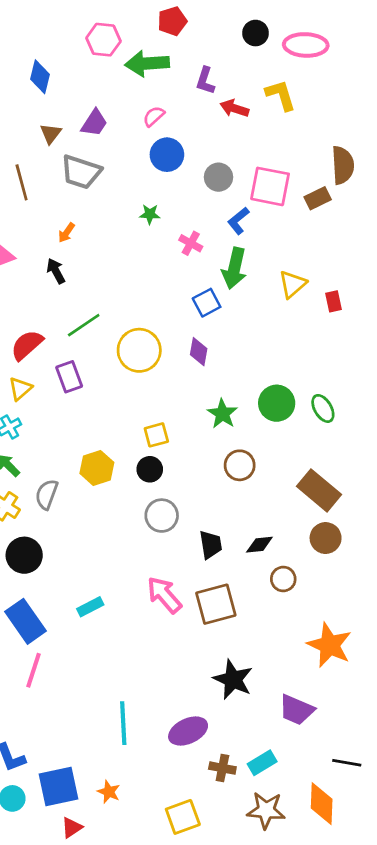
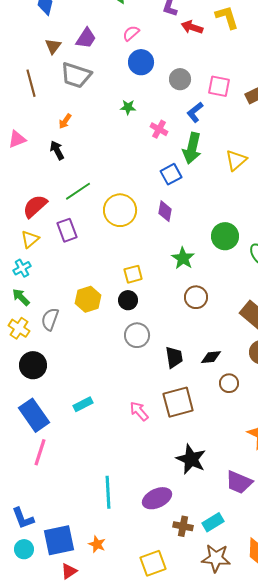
pink square: (270, 186) -> (219, 86), size x0.7
green circle: (277, 403) -> (225, 236), moved
pink arrow: (164, 595) -> (139, 411), moved, size x0.7

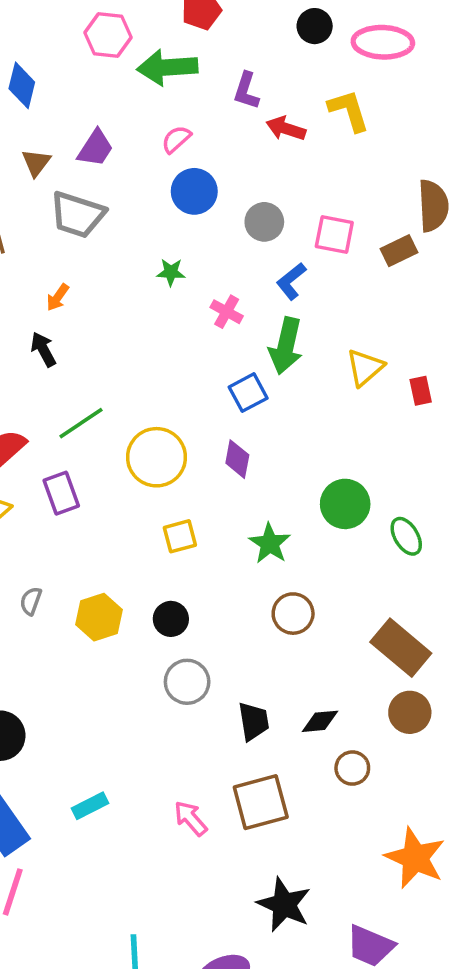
yellow square: (133, 274) -> (180, 536), moved
gray semicircle: (50, 319) -> (31, 601), moved, size x0.7

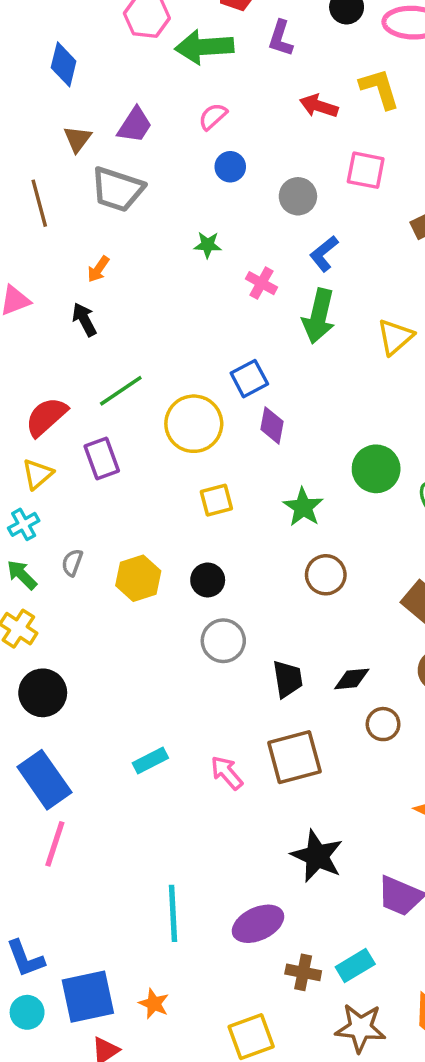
purple L-shape: (246, 91) -> (281, 38), moved
blue circle: (194, 191) -> (230, 167), size x0.7
pink square: (334, 234) -> (366, 170), moved
blue square: (248, 393) -> (249, 379), moved
cyan rectangle: (90, 806) -> (150, 761), moved

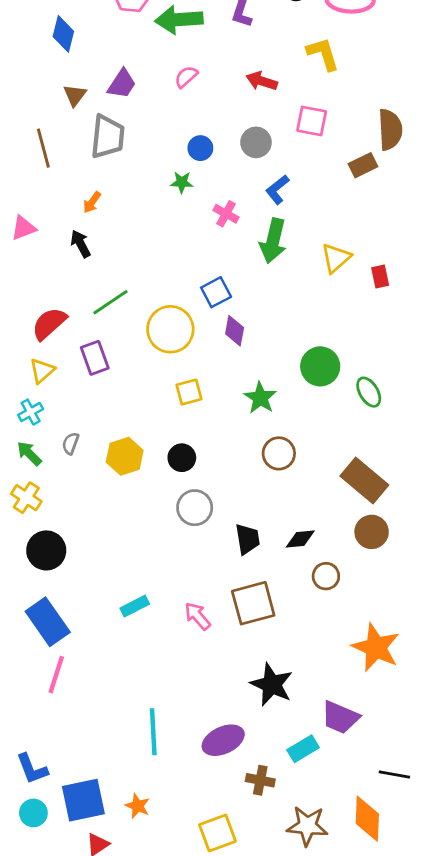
red arrow: (319, 106) -> (262, 81), moved
blue circle: (230, 167) -> (200, 148), moved
gray trapezoid: (117, 189) -> (108, 137), turned -102
cyan rectangle: (355, 965) -> (303, 749), moved

